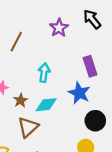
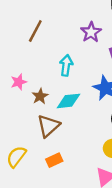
purple star: (59, 28) -> (91, 32), moved

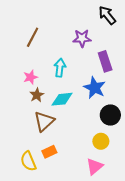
purple star: (91, 32) -> (82, 38), turned 30
pink star: (19, 82) -> (30, 77), moved
yellow semicircle: (16, 157) -> (28, 161), moved, turned -60

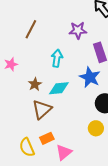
pink star: (30, 77) -> (11, 64), moved
pink triangle: (95, 166) -> (64, 152), moved

